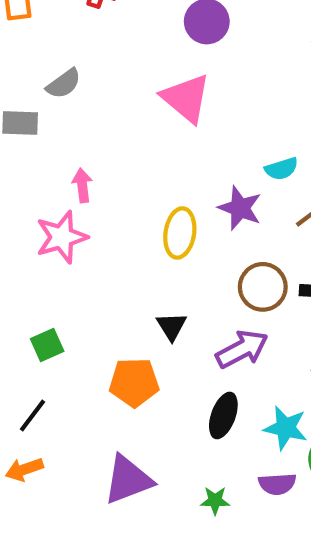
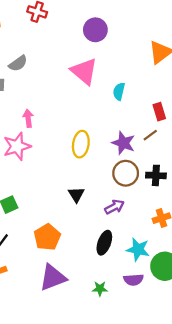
cyan semicircle: (281, 169) -> (119, 91), moved, turned 120
purple star: (240, 208) -> (123, 143), moved
purple arrow: (242, 349) -> (114, 207), size x0.7
orange pentagon: (134, 382) -> (47, 237), moved, turned -30

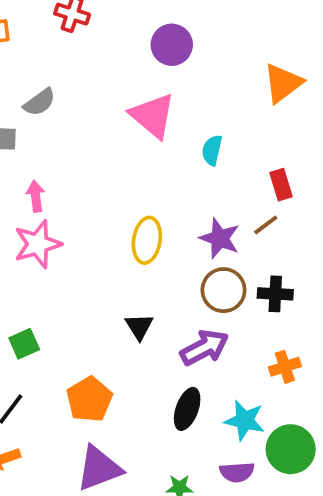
pink arrow: (28, 118) -> (36, 196), moved
purple arrow: (114, 207) -> (204, 348), size x1.4

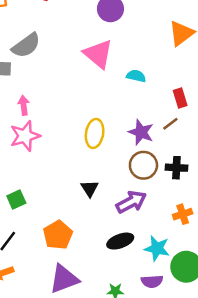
gray semicircle: (40, 102) -> (26, 45), size x1.4
cyan semicircle: (212, 150) -> (136, 76), turned 90
black ellipse: (187, 409) -> (120, 241), turned 50

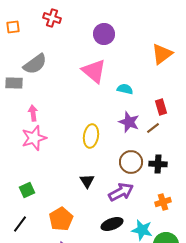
purple star: (141, 132) -> (129, 122), moved

